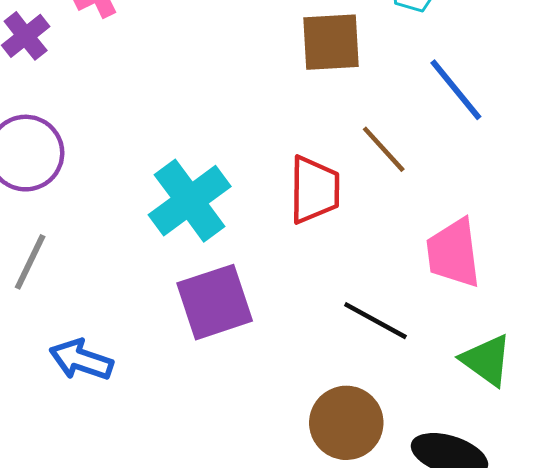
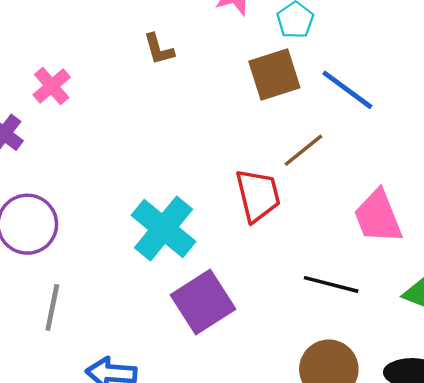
brown square: (331, 42) -> (274, 74), moved
brown line: (384, 149) -> (303, 150), turned -72

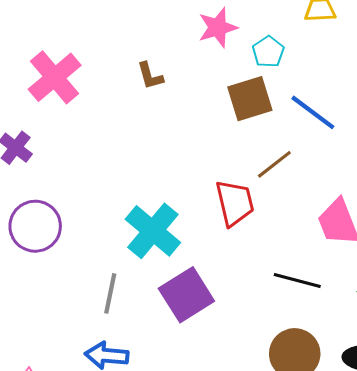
pink cross: (52, 86) -> (55, 77), moved, size x1.6
gray line: (52, 307) -> (110, 293), moved

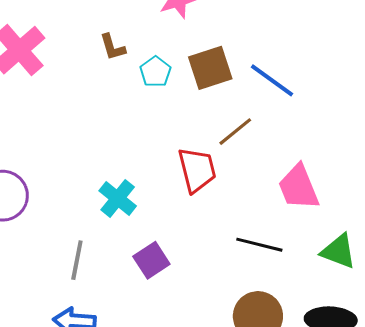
cyan pentagon: (268, 52) -> (155, 72), moved
cyan cross: (153, 231) -> (118, 198), size x0.7
purple square: (186, 295) -> (151, 260), size x0.7

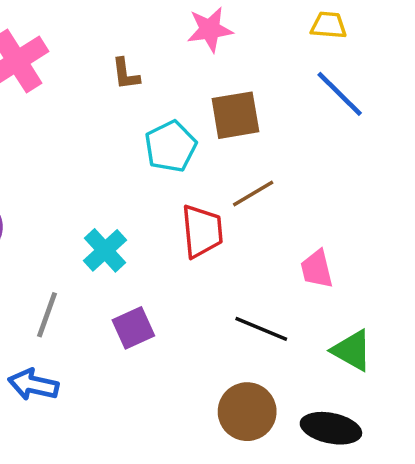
cyan pentagon: (155, 72) -> (171, 146), moved, size x1.4
blue line: (272, 80) -> (340, 94), moved
pink trapezoid: (298, 187) -> (317, 269), size x0.7

